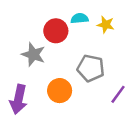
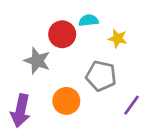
yellow star: (106, 25) -> (118, 38), moved

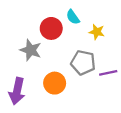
cyan semicircle: (89, 20) -> (73, 17), turned -119
purple line: (132, 105) -> (108, 73), moved, turned 42

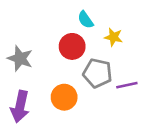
red circle: (51, 28) -> (72, 46), moved
gray star: (31, 50) -> (20, 58), moved

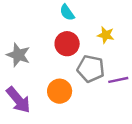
cyan semicircle: (85, 20) -> (67, 12), moved
purple arrow: (20, 107) -> (18, 100), turned -52

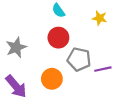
yellow star: (106, 35) -> (100, 18), moved
gray star: (18, 55) -> (16, 47), turned 30

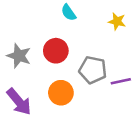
red circle: (58, 38) -> (56, 51), moved
gray star: (16, 47) -> (19, 56), turned -30

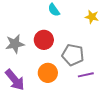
gray star: (19, 56) -> (15, 44), turned -30
purple line: (121, 81) -> (86, 75), moved

